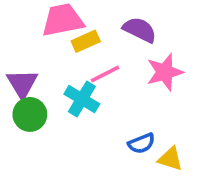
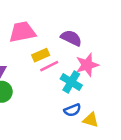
yellow rectangle: (86, 41) -> (41, 55), moved
cyan cross: (82, 99) -> (71, 82), moved

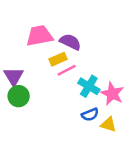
purple semicircle: (71, 38) -> (70, 42), moved
pink star: (87, 65) -> (112, 94), moved, turned -30

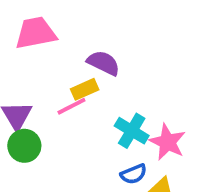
pink trapezoid: (40, 36) -> (36, 33), moved
pink line: (67, 70) -> (71, 106), moved

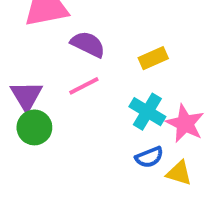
purple semicircle: (103, 63) -> (88, 44), moved
yellow rectangle: (85, 89) -> (153, 58), moved

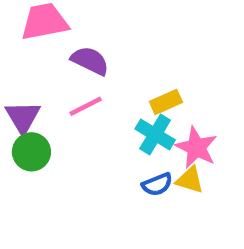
yellow rectangle: (153, 58) -> (166, 102), moved
yellow triangle: (179, 173) -> (190, 180), moved

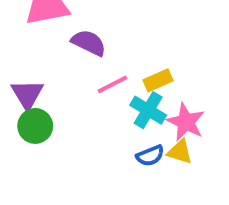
pink line: (86, 106) -> (112, 84), moved

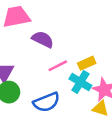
blue semicircle: (150, 156) -> (47, 102), moved, size x1.5

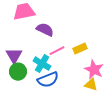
cyan cross: (80, 82) -> (42, 64), moved

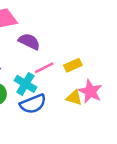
yellow triangle: (91, 85) -> (74, 98), moved

